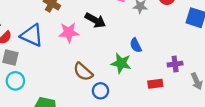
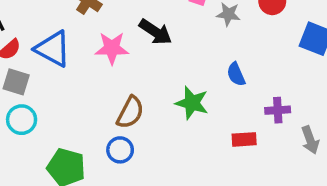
blue semicircle: (136, 45) -> (236, 74), moved
brown semicircle: (83, 72) -> (130, 112), turned -108
blue circle: (100, 91) -> (120, 150), moved

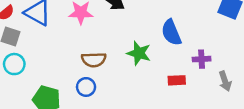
blue semicircle: (236, 74) -> (171, 33), size x1.5
brown semicircle: (130, 112) -> (94, 60), turned 60

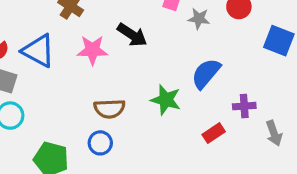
blue semicircle: (171, 33) -> (206, 73), turned 64
red rectangle: (177, 80) -> (214, 133), turned -30

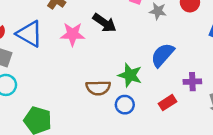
brown semicircle: (110, 109) -> (98, 88), moved
blue circle: (100, 143) -> (125, 105), moved

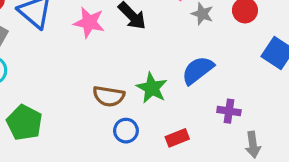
red rectangle: (168, 103) -> (177, 138), moved
blue circle: (125, 105) -> (126, 131), moved

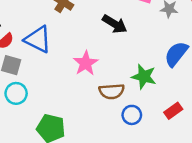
pink star: (89, 22) -> (86, 63), moved, turned -30

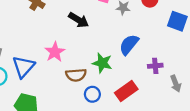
blue triangle: (38, 39) -> (23, 67), moved, turned 45
red rectangle: (173, 111) -> (126, 91), size x1.5

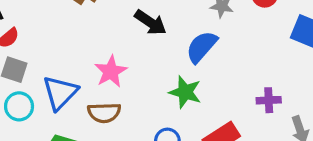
blue semicircle: (129, 45) -> (202, 47), moved
brown semicircle: (76, 75) -> (104, 113), moved

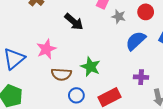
blue semicircle: (202, 47) -> (136, 41), moved
brown semicircle: (104, 113) -> (61, 74), moved

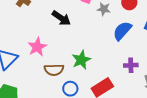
green star: (91, 67) -> (81, 60), turned 30

